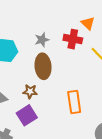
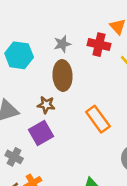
orange rectangle: (74, 102) -> (98, 119), turned -30

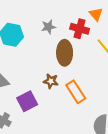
brown ellipse: (63, 76) -> (65, 53), moved
brown star: (46, 105) -> (51, 81), moved

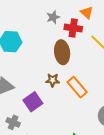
gray star: (49, 27) -> (53, 17), moved

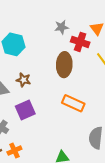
brown star: (53, 80) -> (24, 80), moved
orange rectangle: (77, 87) -> (73, 103), turned -35

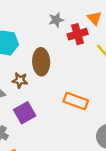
red cross: (80, 42) -> (78, 34), turned -30
brown ellipse: (64, 65) -> (41, 62), moved

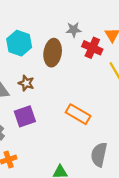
red cross: (78, 34) -> (92, 48), turned 30
brown ellipse: (41, 62) -> (53, 53), moved

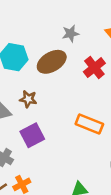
red cross: (92, 48) -> (94, 68), moved, turned 36
brown ellipse: (53, 53) -> (52, 62), turned 60

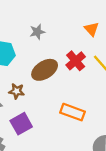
gray star: (71, 33) -> (37, 32), moved
brown ellipse: (52, 62) -> (45, 70), moved

